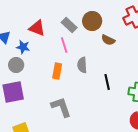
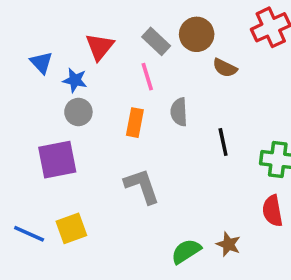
red triangle: (37, 28) -> (100, 47), turned 48
gray circle: (16, 65) -> (78, 112), moved

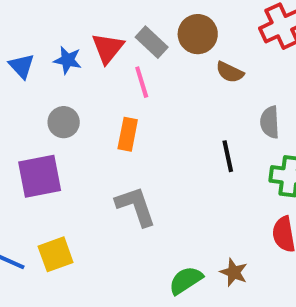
red triangle: (100, 47) -> (108, 48), moved
blue star: (75, 80) -> (68, 60), moved
gray semicircle: (179, 112) -> (270, 122), moved

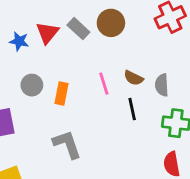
brown semicircle: (230, 72) -> (134, 78), moved
pink line: (142, 82) -> (104, 84), moved
gray circle: (64, 122) -> (32, 85), moved

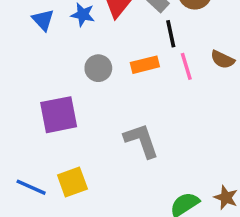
orange rectangle: (62, 94) -> (145, 65), moved, turned 65
black line: (132, 109) -> (171, 34), moved

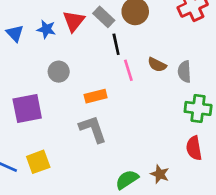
orange rectangle: (145, 65) -> (96, 96), moved

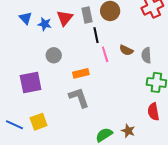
gray rectangle: (104, 17) -> (87, 15), turned 35
blue triangle: (15, 33) -> (26, 18), moved

